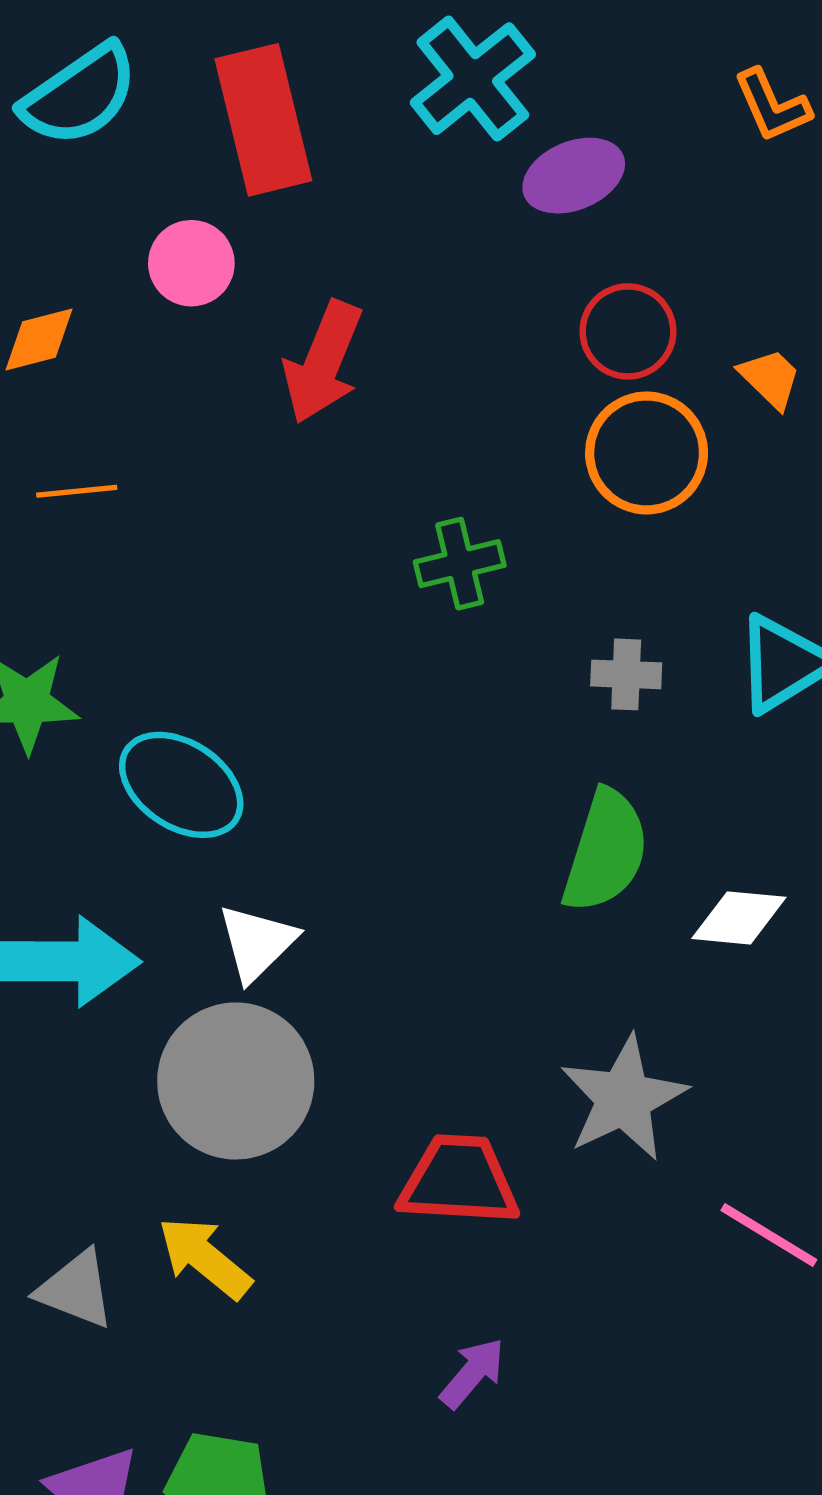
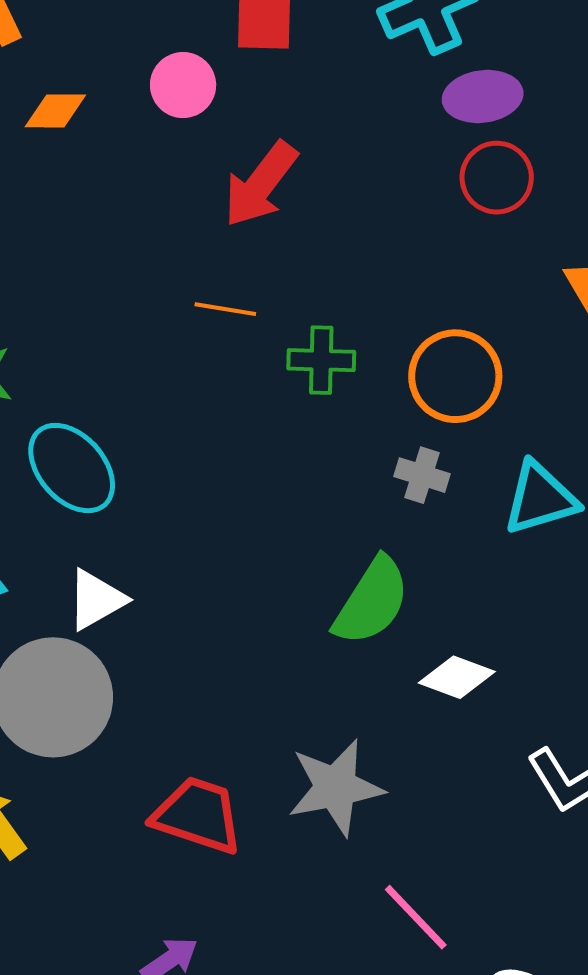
red circle: (628, 331) -> (497, 178), moved
orange circle: (647, 453) -> (455, 376), moved
orange line: (77, 491) -> (225, 309), moved

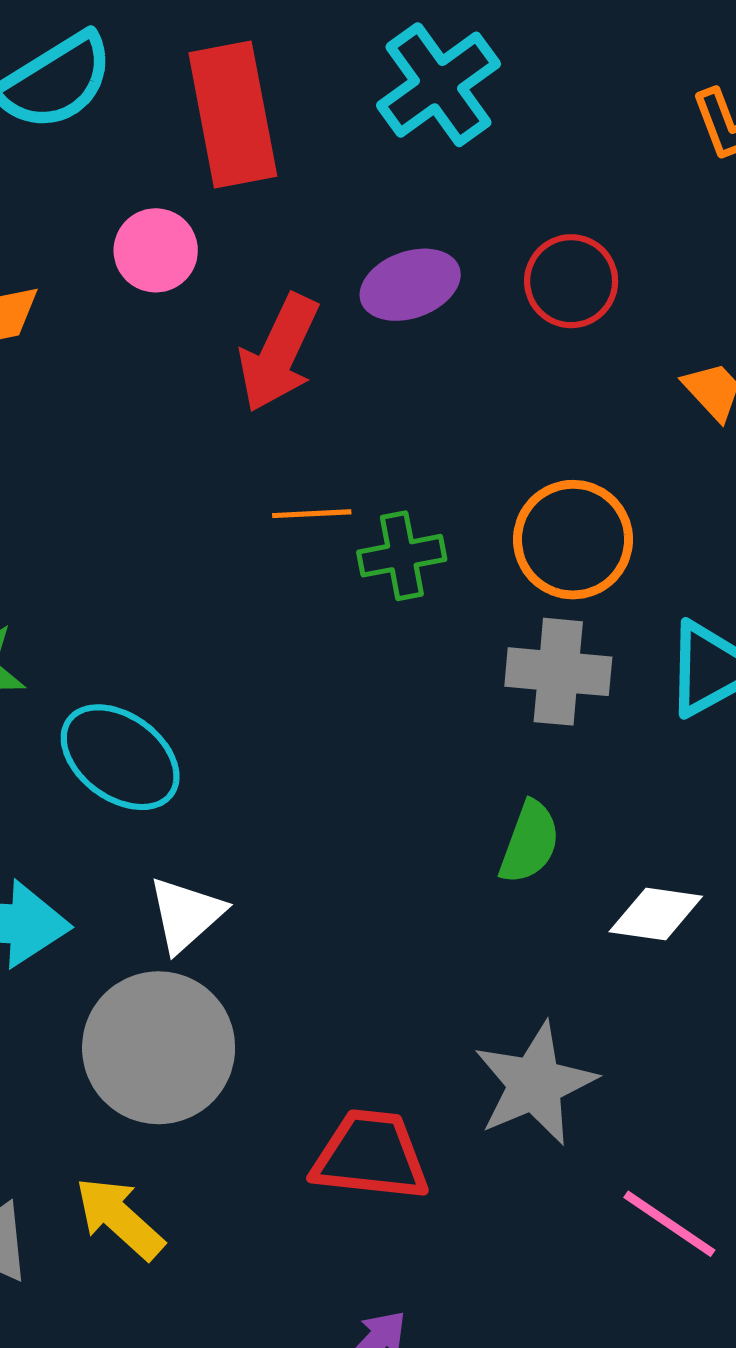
purple ellipse: (483, 96) -> (410, 285), moved
orange line: (225, 309) -> (312, 514), moved
gray cross: (422, 475) -> (558, 672), size x1.5
green semicircle: (372, 601) -> (530, 842), size x0.7

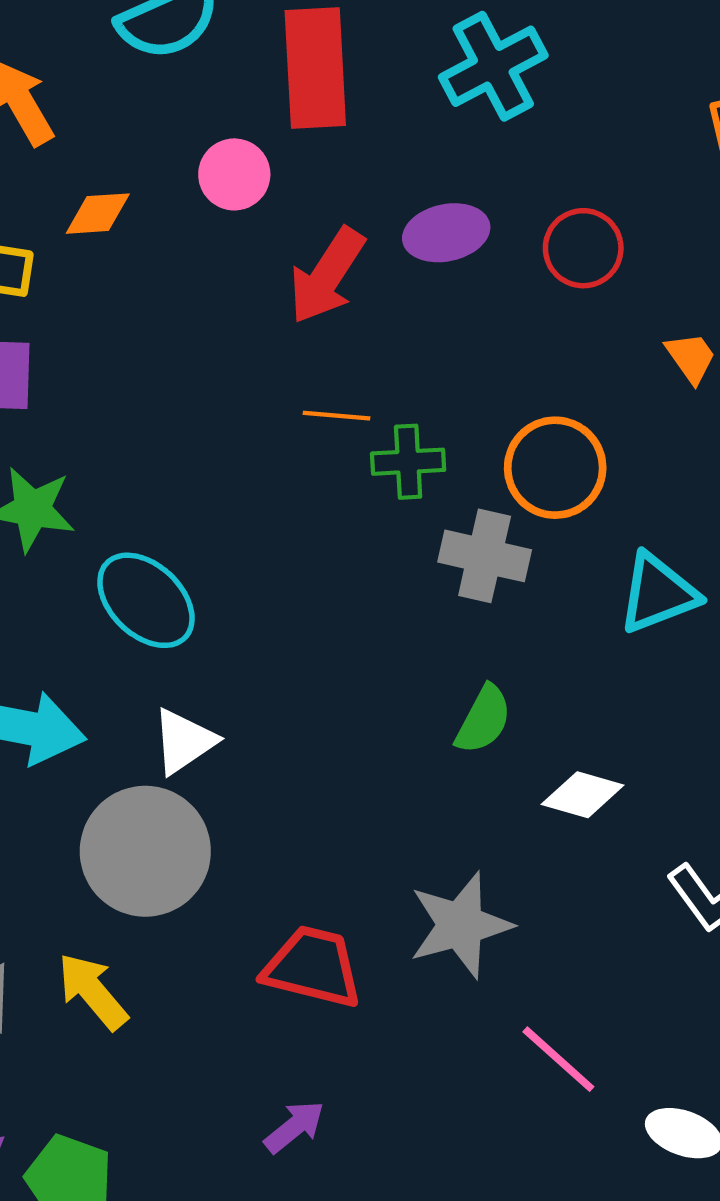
gray cross: (558, 672) -> (485, 556), moved

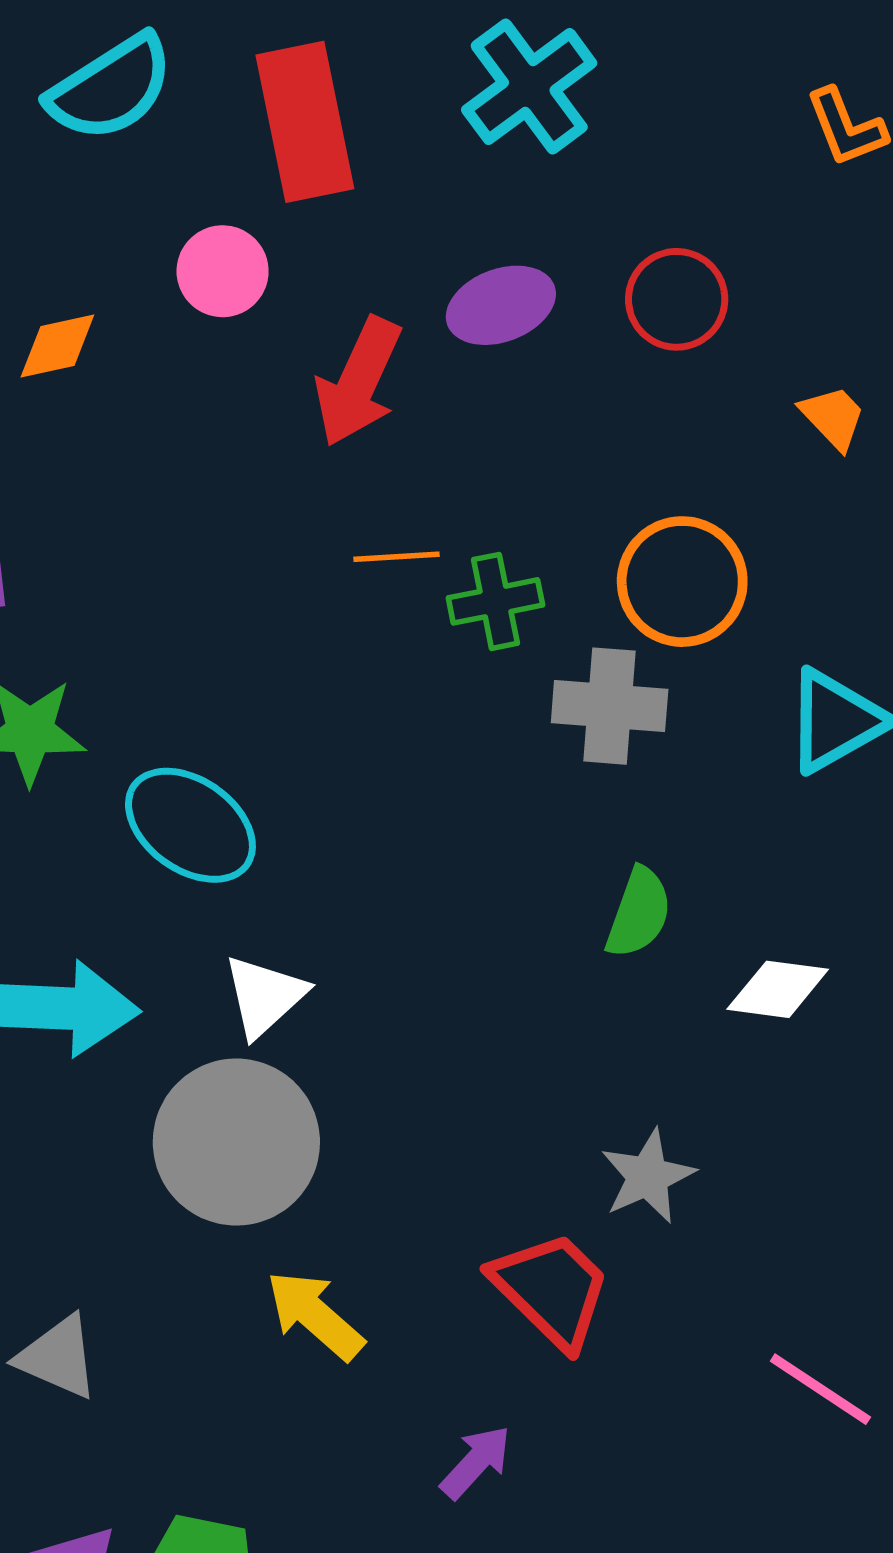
gray star: (460, 925) -> (648, 1176), size x0.7
red trapezoid: (313, 967) -> (551, 1290), moved, turned 39
yellow arrow: (93, 991) -> (315, 1315), moved
pink line: (558, 1059) -> (820, 1389), moved

